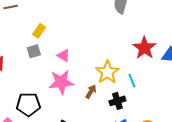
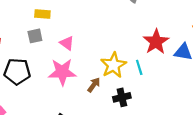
yellow rectangle: (39, 31) -> (42, 14), turned 56
cyan line: (132, 81) -> (139, 67), moved
black pentagon: (28, 104) -> (17, 72), moved

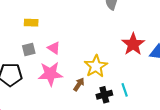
gray square: (35, 36) -> (29, 50), moved
cyan line: (139, 67) -> (125, 90), moved

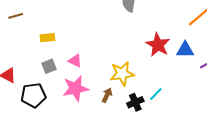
yellow star: (96, 66) -> (122, 74), turned 30
cyan line: (125, 90) -> (156, 94), turned 72

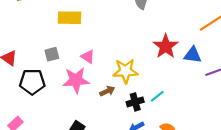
yellow rectangle: (47, 38) -> (70, 18), moved, size x1.5
pink triangle: (75, 61) -> (88, 57), moved
brown arrow: (107, 95) -> (107, 91), turned 32

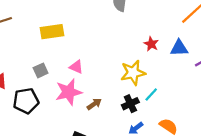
red star: (166, 46) -> (151, 44), size x0.6
yellow star: (125, 71) -> (133, 73), moved
brown arrow: (107, 91) -> (94, 104), moved

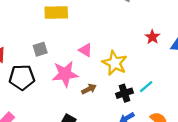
pink triangle: (76, 67) -> (86, 50), moved
yellow star: (133, 73) -> (115, 63), moved, turned 30

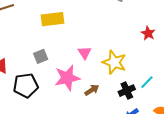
pink triangle: (86, 50) -> (85, 53), turned 32

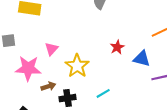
black cross: (127, 91) -> (68, 98), moved

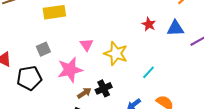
brown arrow: (48, 86) -> (84, 93), moved
black cross: (68, 98) -> (104, 88), moved

